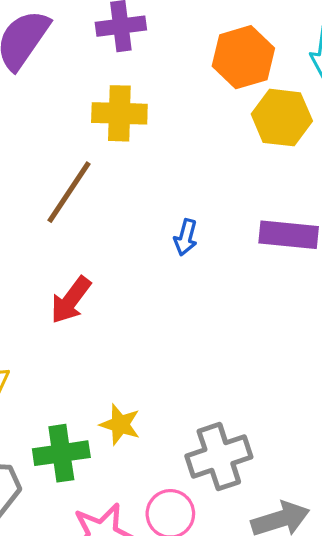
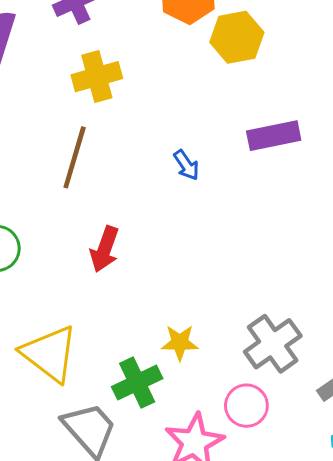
blue arrow: (186, 237) -> (186, 165), turned -32

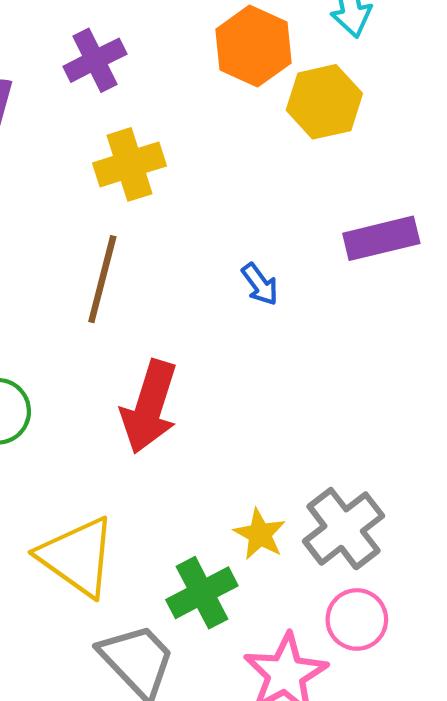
red arrow: (105, 249) -> (149, 407), size x1.4
yellow star: (180, 343) -> (260, 534), turned 30
gray cross: (273, 344) -> (344, 529), moved

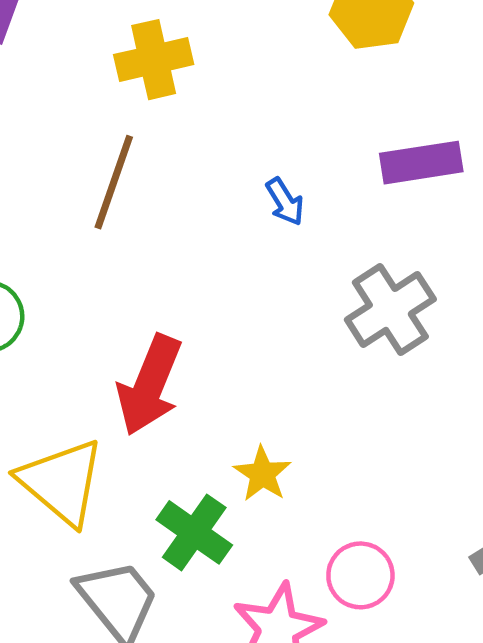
red arrow: (149, 407) -> (149, 385), moved
gray cross: (344, 529) -> (390, 309), moved
green cross: (202, 593) -> (194, 532), turned -32

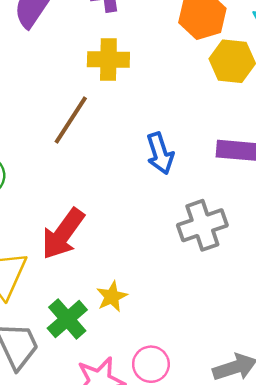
blue arrow: (285, 202) -> (160, 153), size x1.5

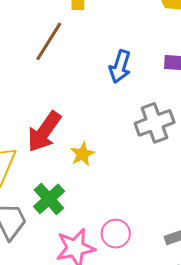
blue arrow: (160, 153) -> (120, 67), turned 36
yellow star: (112, 297) -> (82, 154), moved

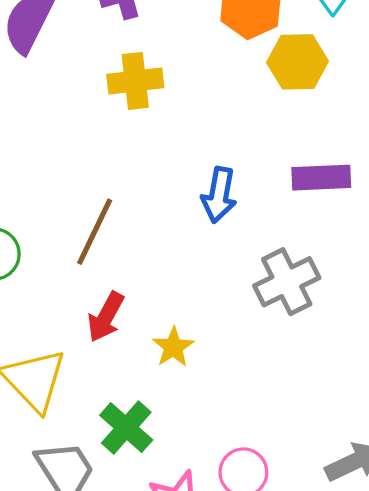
brown line: (49, 41) -> (95, 232), moved
red arrow: (44, 132) -> (106, 317), size x0.7

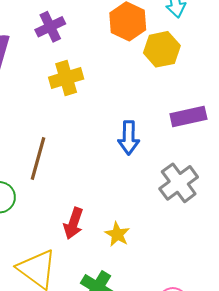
brown line: (95, 232) -> (38, 159), moved

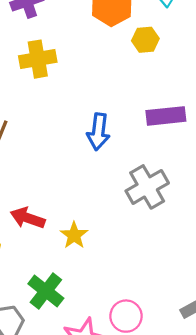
yellow hexagon: (162, 49) -> (145, 40), size x0.7
red arrow: (73, 223) -> (28, 218), turned 84

